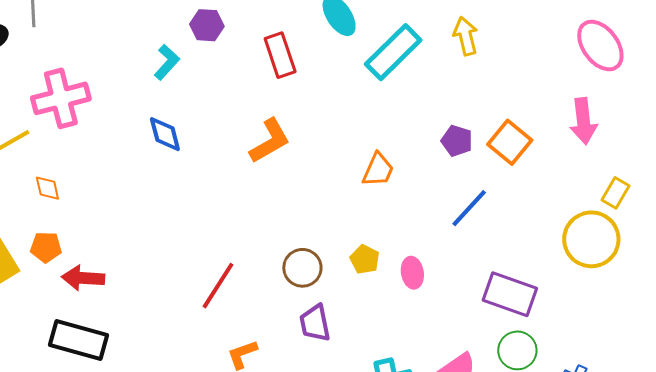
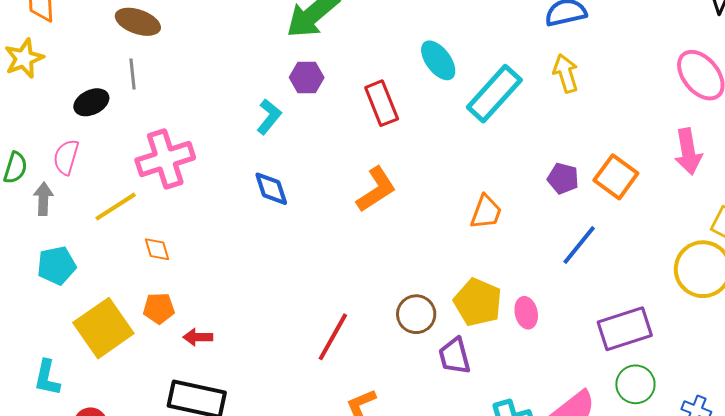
yellow pentagon: (365, 259) -> (478, 302), size x1.6
red arrow: (83, 278) -> (198, 337), size x0.7
purple rectangle: (510, 294) -> (625, 329), turned -34
purple trapezoid: (315, 323) -> (455, 356), moved

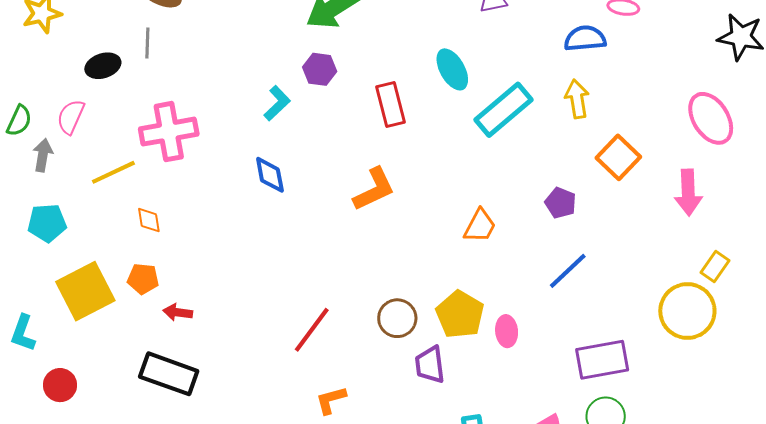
orange square: (616, 177) -> (618, 157), moved

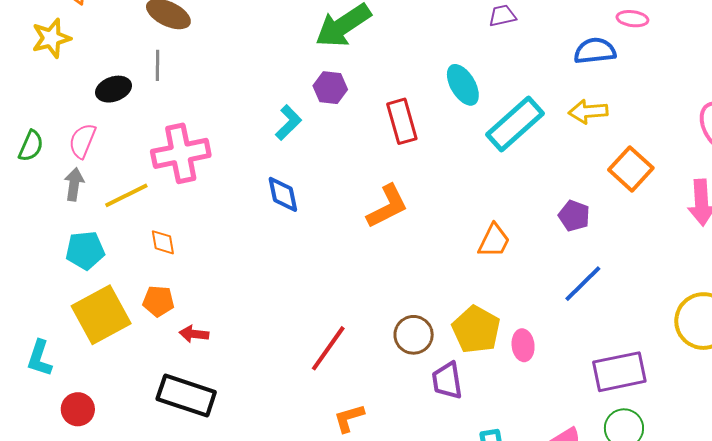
yellow arrow: (577, 99) -> (588, 112), turned -84
gray arrow: (43, 155) -> (74, 184), moved
cyan pentagon: (47, 223) -> (85, 250), moved

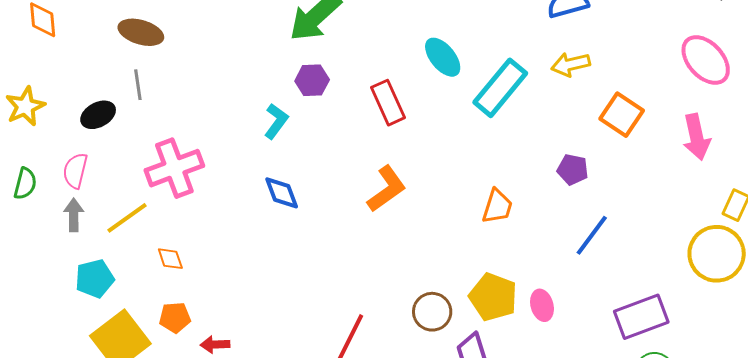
yellow star: (51, 38) -> (25, 106), moved

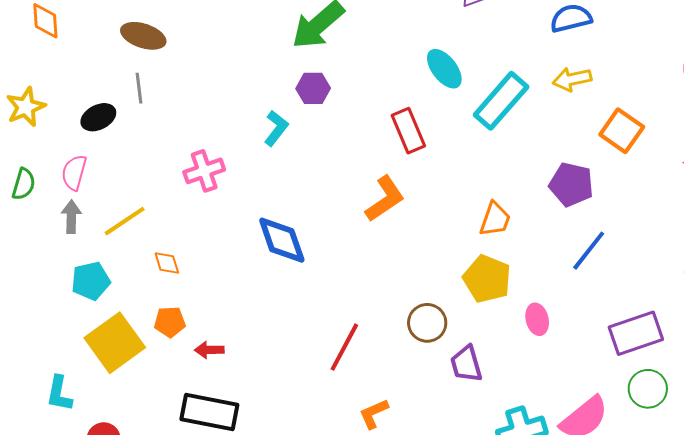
red rectangle: (388, 103) -> (408, 131), moved
pink cross: (174, 168) -> (204, 171), moved, size x0.7
purple pentagon: (573, 170) -> (571, 184), size x1.4
blue diamond: (282, 193) -> (282, 240), moved, size x1.4
yellow pentagon: (493, 297) -> (487, 279), moved

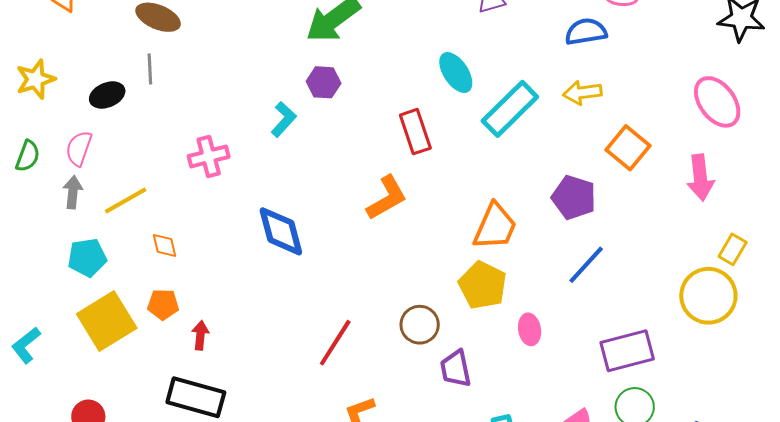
orange trapezoid: (495, 219) -> (495, 227), size x1.4
red arrow: (209, 350) -> (200, 335), turned 92
cyan L-shape: (59, 394) -> (26, 345), moved, turned 36

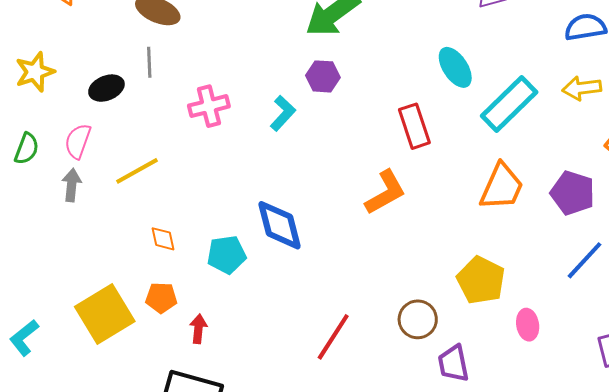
pink cross: (209, 156) -> (209, 106), moved
yellow line: (126, 200) -> (137, 171), moved
orange trapezoid: (495, 227) -> (502, 187), moved
cyan pentagon: (87, 258) -> (227, 255), moved

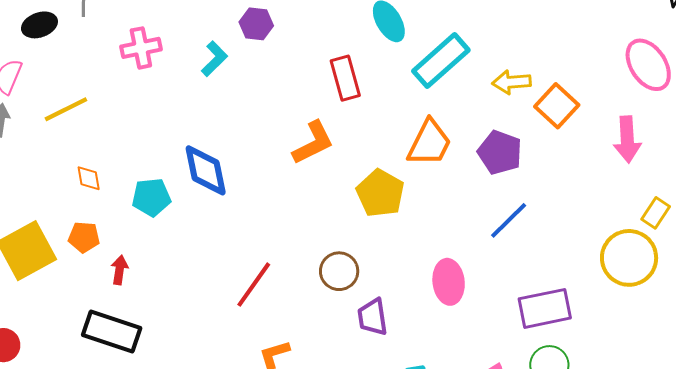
yellow arrow: (582, 88) -> (511, 82), moved
yellow pentagon: (481, 280) -> (380, 193), moved
pink ellipse: (528, 325) -> (449, 282), size x1.4

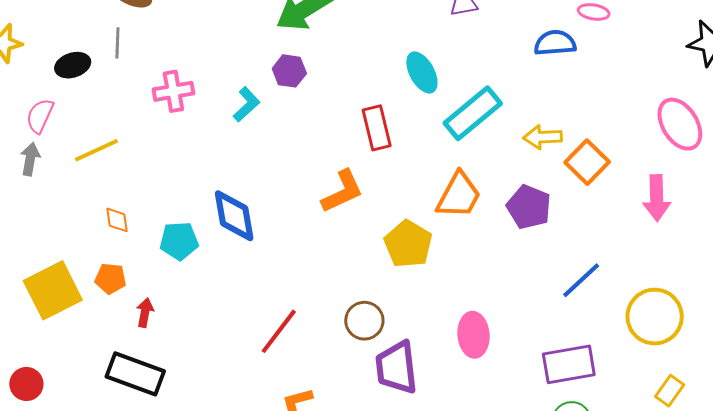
yellow rectangle: (656, 213) -> (670, 391), moved
blue line: (509, 220) -> (581, 280), moved
purple trapezoid: (373, 317) -> (396, 367), size x1.4

